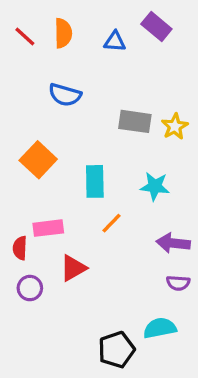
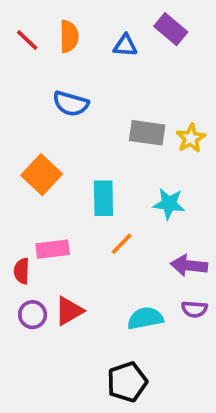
red triangle: (73, 268) -> (69, 311), moved
cyan semicircle: (160, 328) -> (145, 318), moved

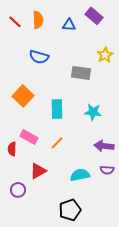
yellow star: (191, 138) -> (105, 55), moved
orange line: (122, 244) -> (57, 143), moved
pink rectangle: (53, 249) -> (29, 137), turned 36
purple circle: (33, 315) -> (18, 190), moved

